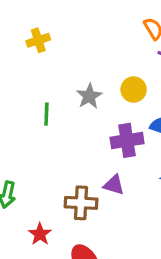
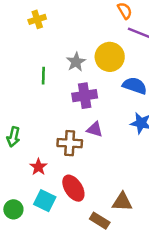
yellow circle: (134, 90) -> (110, 57), size x1.5
purple cross: (127, 140) -> (85, 96), moved

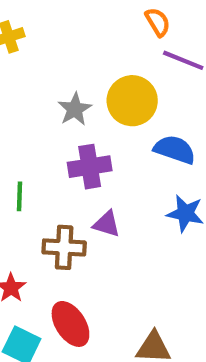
green line: (43, 76) -> (19, 196), moved

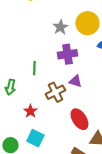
brown cross: (64, 247) -> (55, 92), turned -30
red ellipse: (70, 324) -> (79, 119), moved

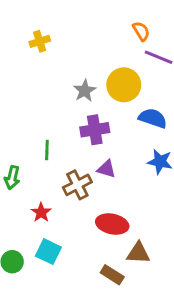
red ellipse: (79, 119) -> (112, 224), turned -45

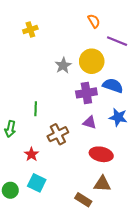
orange semicircle: (141, 31) -> (94, 21), moved
purple cross: (95, 130) -> (86, 93), moved
purple triangle: (106, 169) -> (90, 123), moved
red ellipse: (112, 224) -> (101, 154), moved

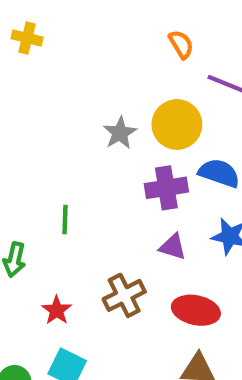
yellow cross: (30, 29) -> (27, 38), moved, turned 32
brown cross: (58, 134) -> (124, 295), moved

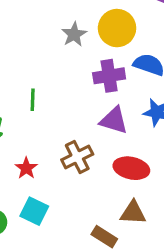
purple triangle: (173, 247) -> (114, 120), size x1.4

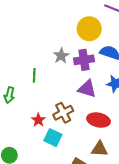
gray star: (74, 34) -> (61, 56), moved
red star: (26, 168) -> (38, 120), moved
cyan square: (34, 211) -> (53, 138), moved

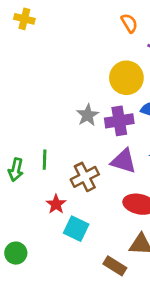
green line: (34, 75) -> (45, 160), moved
brown cross: (63, 113) -> (85, 177), moved

